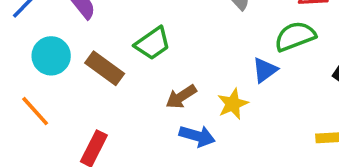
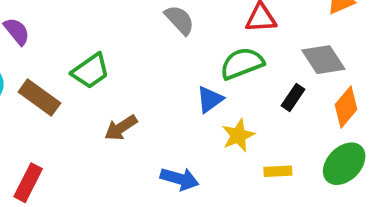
yellow star: (233, 104) -> (238, 135), moved
blue arrow: (197, 136) -> (180, 179), moved

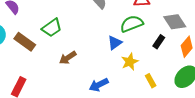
yellow rectangle: (278, 171) -> (151, 81), turned 64
blue arrow: (180, 179) -> (99, 85), turned 138

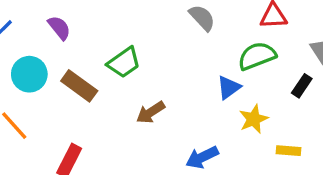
yellow rectangle: (151, 81) -> (288, 151), turned -56

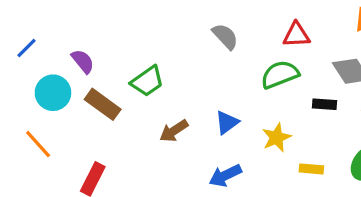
purple semicircle: (59, 28) -> (83, 61), moved
black rectangle: (302, 86) -> (325, 104), turned 60
blue triangle: (229, 87) -> (227, 123), moved

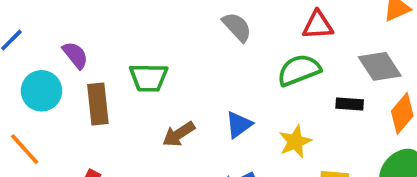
green trapezoid: (147, 81) -> (149, 78), turned 36
brown rectangle: (103, 104) -> (98, 104), turned 48

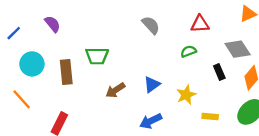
purple semicircle: (75, 55) -> (53, 24), moved
green semicircle: (299, 70) -> (188, 51), size x0.6
black rectangle: (350, 104) -> (219, 72), turned 63

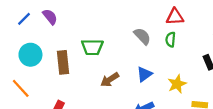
red triangle: (200, 24) -> (175, 17), moved
gray semicircle: (151, 25) -> (142, 36), moved
blue line: (14, 33) -> (24, 19), moved
green semicircle: (188, 51) -> (171, 39), moved, turned -64

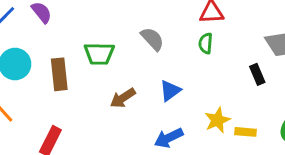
gray semicircle: (142, 36) -> (152, 39), moved
yellow star: (177, 84) -> (217, 120), moved

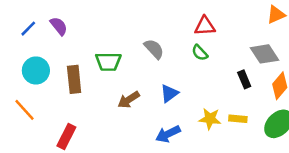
green semicircle: (206, 43) -> (200, 53), turned -48
yellow star: (217, 120) -> (210, 119), turned 30
yellow rectangle: (245, 132) -> (238, 119), moved

